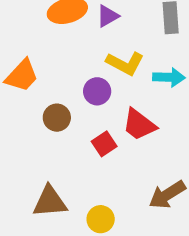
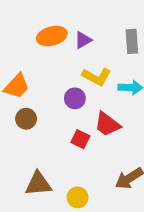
brown circle: (57, 118) -> (26, 119), moved
red square: (104, 144) -> (80, 139), turned -30

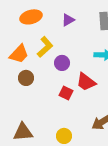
orange ellipse: (52, 36) -> (31, 17), moved
yellow L-shape: (97, 77) -> (45, 47), moved, turned -70
brown triangle: (38, 184) -> (23, 132), moved

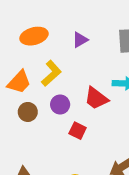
purple circle: (62, 63) -> (60, 104), moved
red trapezoid: (86, 82) -> (96, 98), moved

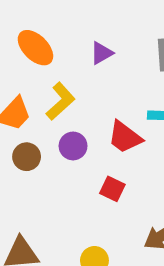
orange ellipse: (34, 36) -> (35, 48), turned 60
red square: (78, 131) -> (112, 189), moved

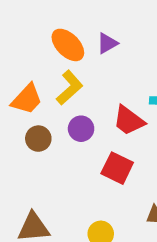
orange ellipse: (35, 48) -> (68, 45), moved
red square: (112, 189) -> (117, 168), size x1.4

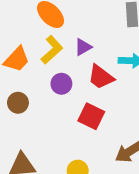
purple triangle: (107, 43) -> (83, 47), moved
brown circle: (38, 139) -> (18, 103), moved

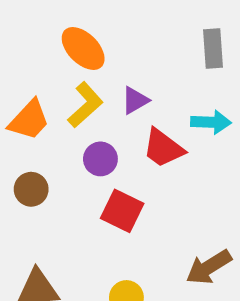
red square: (91, 116) -> (122, 211), moved

